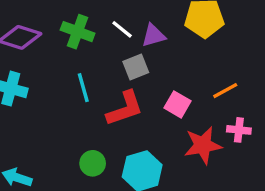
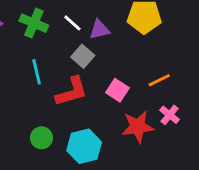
gray square: (136, 67) -> (83, 56), turned -30
pink cross: (239, 130) -> (170, 115), turned 30

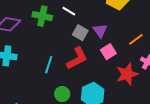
purple triangle: (99, 30) -> (100, 31), moved, turned -42
cyan line: (37, 72) -> (49, 65), moved, turned 42
pink square: (117, 90) -> (108, 52), turned 35

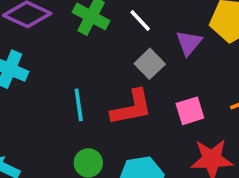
purple triangle: (100, 31) -> (189, 43), moved
cyan line: (49, 65) -> (79, 105), turned -42

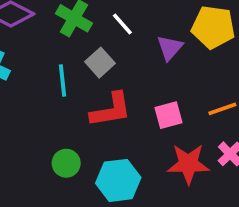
gray square: (150, 64) -> (100, 63), moved
cyan line: (79, 105) -> (63, 80), moved

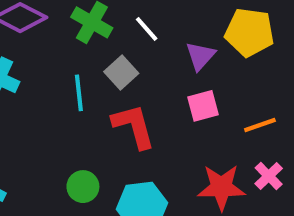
red L-shape: (111, 110) -> (134, 126), turned -96
pink square: (169, 115) -> (203, 106), moved

